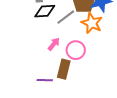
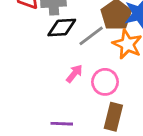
brown rectangle: (64, 69) -> (113, 117), moved

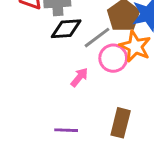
pink circle: (105, 82) -> (113, 58), moved

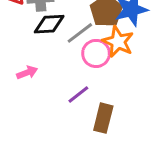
pink arrow: (79, 77) -> (27, 73), moved, turned 30
purple line: (66, 130) -> (78, 95), moved, turned -40

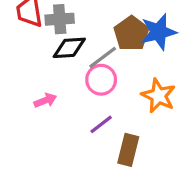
orange star: (118, 42) -> (158, 96), moved
pink circle: (96, 53) -> (101, 80), moved

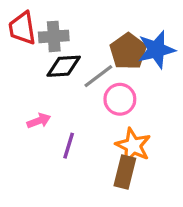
pink circle: (101, 80) -> (120, 99), moved
orange star: (158, 96) -> (133, 146), moved
purple line: (101, 124) -> (69, 146), moved, turned -35

